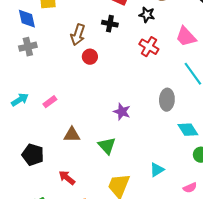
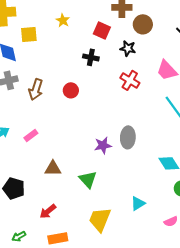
brown arrow: (78, 35) -> (36, 89), moved
gray ellipse: (167, 100) -> (128, 137), moved
purple star: (122, 112) -> (103, 145), turned -30
red arrow: (67, 178) -> (48, 211), turned -78

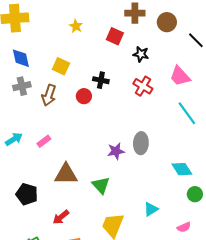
brown circle: (143, 24) -> (167, 22), moved
yellow square: (29, 34) -> (61, 66), moved, turned 30
black cross: (91, 57) -> (101, 80), moved
brown triangle: (53, 168) -> (66, 174), size x1.4

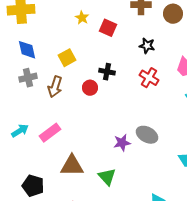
red square: (115, 36) -> (108, 28), moved
yellow square: (61, 66) -> (67, 58), turned 36
pink rectangle: (44, 141) -> (50, 133), size x1.5
gray ellipse: (141, 143) -> (147, 135), turned -65

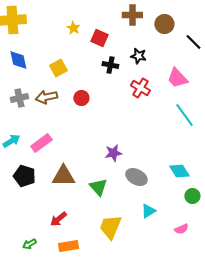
black cross: (107, 72) -> (110, 65), moved
gray cross: (28, 78) -> (19, 98), moved
brown arrow: (55, 87) -> (46, 97), turned 60
gray ellipse: (147, 135) -> (136, 177), moved
black pentagon: (33, 186) -> (24, 176), moved

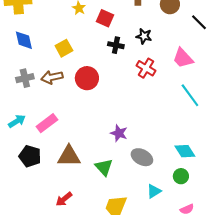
red circle: (81, 98) -> (87, 78), size x1.5
purple star: (113, 153) -> (119, 133), turned 30
green circle: (192, 196) -> (181, 176), moved

